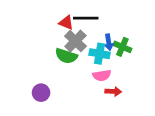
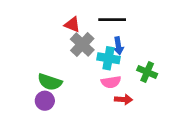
black line: (86, 18) -> (112, 20), moved
green cross: (122, 47) -> (147, 72), moved
green semicircle: (66, 56) -> (50, 82), moved

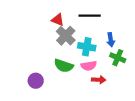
blue arrow: (118, 46) -> (111, 40), moved
green semicircle: (50, 82) -> (64, 66), moved

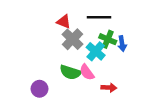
cyan cross: (87, 47) -> (96, 51), turned 30
green cross: (118, 58) -> (108, 39), moved
pink semicircle: (89, 66) -> (87, 72), moved, turned 63

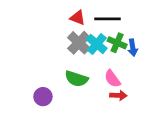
red triangle: (64, 22) -> (78, 18), moved
cyan cross: (96, 51) -> (97, 44), moved
pink semicircle: (87, 72) -> (112, 79), moved

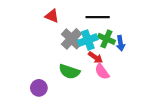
red triangle: (78, 18) -> (52, 16), moved
cyan cross: (97, 44) -> (88, 40), turned 30
red arrow: (118, 95) -> (95, 57), moved, turned 32

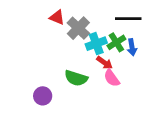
black line: (98, 17) -> (128, 19), moved
gray cross: (72, 39) -> (78, 28), moved
green cross: (106, 39) -> (116, 42), turned 35

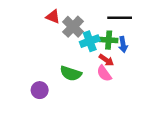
green cross: (116, 42) -> (109, 40), turned 36
red arrow: (105, 63) -> (106, 60), moved

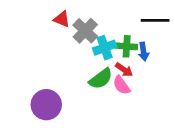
black line: (120, 18) -> (155, 20), moved
green semicircle: (71, 73) -> (101, 79), moved, turned -55
purple circle: (40, 90) -> (46, 105), size x1.5

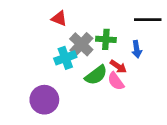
gray cross: (85, 31) -> (81, 44), moved
green cross: (127, 46) -> (106, 39), moved
cyan cross: (105, 48) -> (65, 58), moved

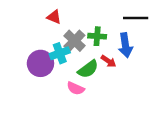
blue arrow: (137, 49) -> (125, 45), size x1.5
pink semicircle: (116, 81) -> (76, 88), moved, turned -30
purple circle: (44, 100) -> (40, 63), moved

